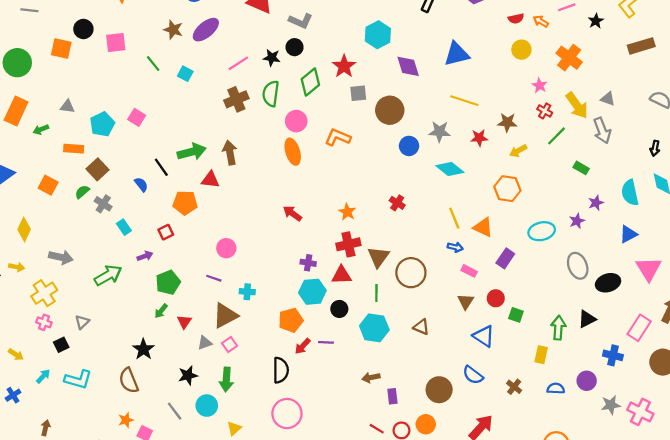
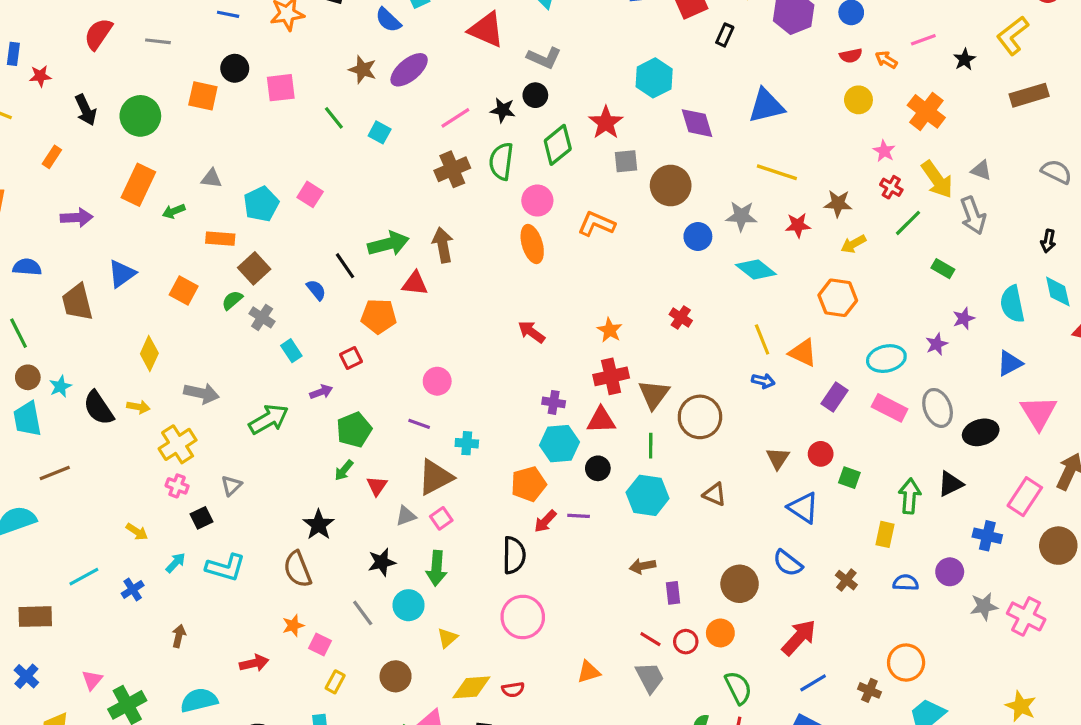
pink rectangle: (469, 271) -> (890, 408), moved, size x1.5

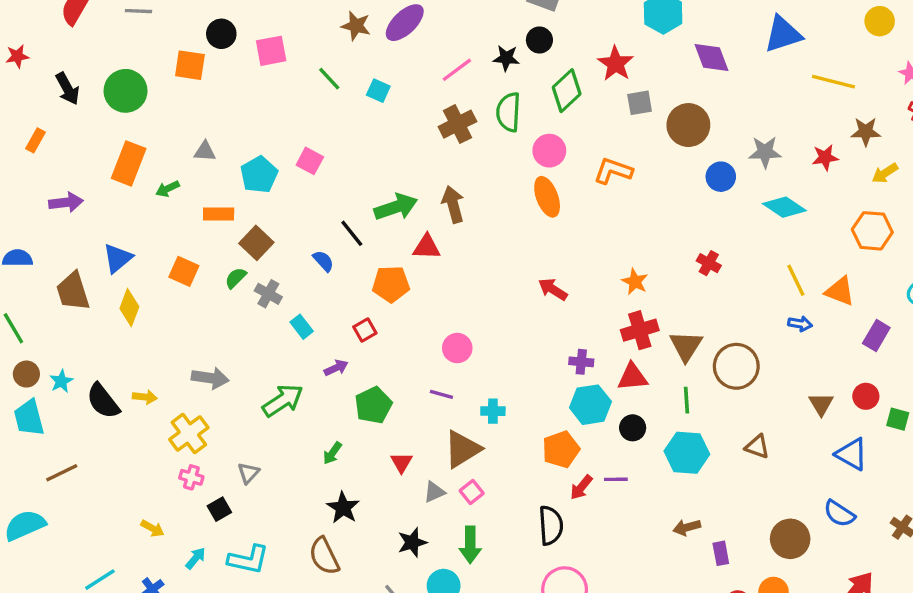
yellow line: (777, 172) -> (834, 82), moved
yellow diamond: (149, 353) -> (129, 308), moved
green arrow: (344, 470) -> (332, 453), moved

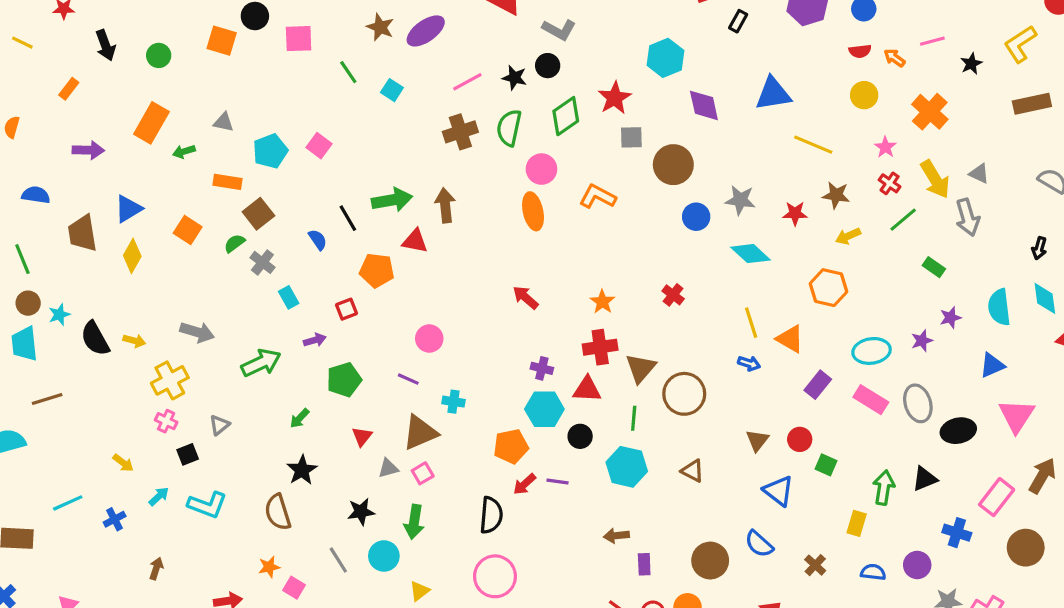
green circle: (126, 91) -> (159, 55), size x0.6

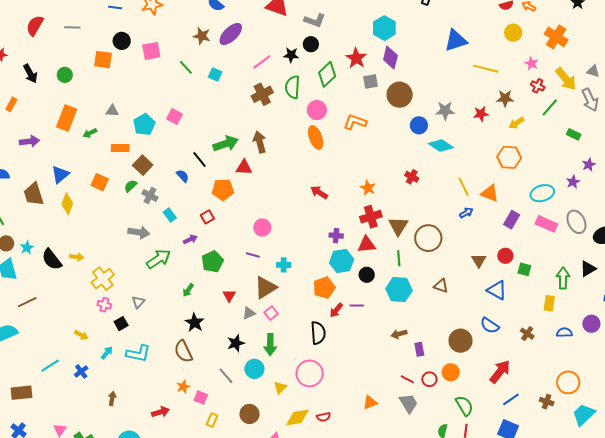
purple diamond: (704, 105) -> (390, 58), moved, turned 35
cyan diamond: (751, 254) -> (441, 146), moved
gray arrow: (197, 332) -> (139, 232), moved
blue arrow: (749, 363) -> (466, 213), turned -40
pink circle: (495, 576) -> (310, 373), moved

